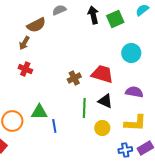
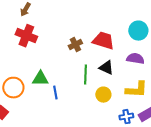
cyan circle: (131, 53) -> (138, 31), moved
red cross: (25, 69) -> (26, 36), size x1.5

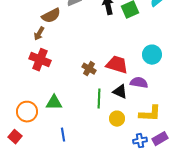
brown cross: (75, 45) -> (89, 69), turned -32
purple semicircle: (135, 59) -> (139, 83), moved
blue line: (55, 93) -> (63, 135), moved

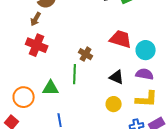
cyan circle: (152, 55) -> (146, 50), moved
red trapezoid: (117, 65) -> (121, 39), moved
purple semicircle: (139, 83) -> (145, 74), moved
green line: (99, 99) -> (75, 74), moved

